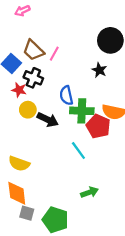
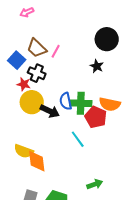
blue semicircle: (66, 95) -> (66, 101), moved
yellow circle: (28, 110) -> (32, 102), size x1.5
green arrow: (89, 192) -> (95, 184), moved
orange diamond: (17, 193) -> (37, 161), moved

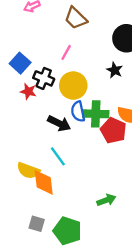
brown trapezoid: (37, 48) -> (76, 18), moved
yellow circle: (32, 102) -> (73, 86), moved
cyan line: (78, 139) -> (58, 156), moved
green arrow: (95, 184) -> (106, 200), moved

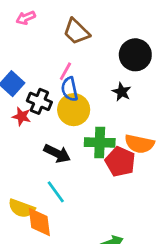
blue semicircle: (78, 112) -> (70, 89), moved

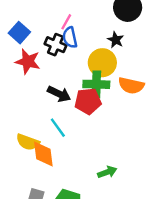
black cross: (39, 101) -> (55, 45), moved
yellow circle: (74, 110) -> (102, 63), moved
red star: (22, 116) -> (28, 61), size x1.5
red pentagon: (120, 162) -> (88, 101), moved, turned -30

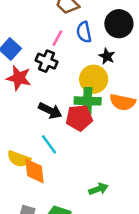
blue semicircle: (70, 37) -> (84, 32), moved

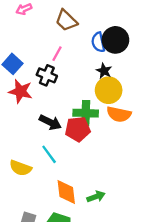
blue semicircle: (84, 32) -> (98, 42), moved
yellow circle: (94, 79) -> (109, 90), moved
orange diamond: (34, 171) -> (66, 192), moved

